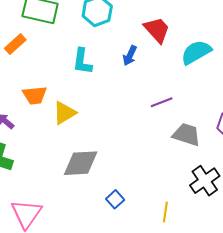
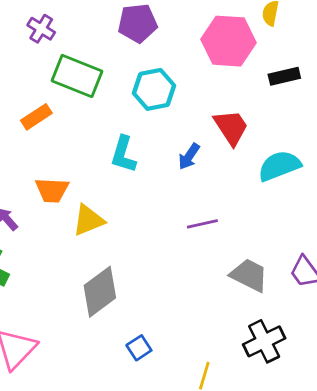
purple line: (162, 102) -> (202, 224), moved
gray diamond: (81, 163) -> (100, 292), turned -42

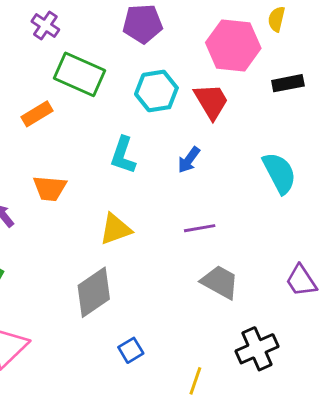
red trapezoid: (231, 127) -> (211, 101), moved
cyan semicircle: (279, 166) -> (279, 173), turned 81
yellow triangle: (88, 220) -> (115, 229), moved
gray trapezoid: (249, 275) -> (220, 282), moved

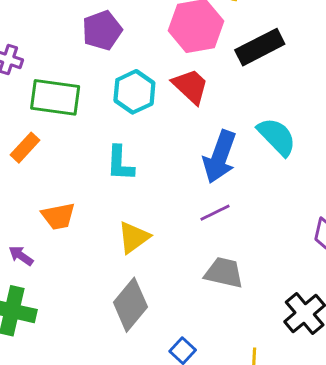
black rectangle: (288, 83) -> (260, 47), size x1.5
blue arrow: (189, 160) -> (220, 157), moved, size x1.8
gray trapezoid: (220, 282) -> (224, 273), moved

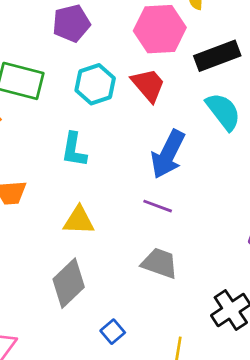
cyan semicircle: (277, 137) -> (223, 111), moved
purple line: (215, 213) -> (158, 206), turned 40
yellow triangle: (134, 237) -> (79, 220), turned 32

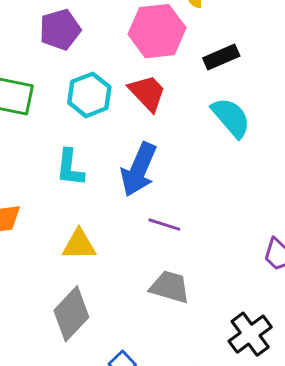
black rectangle: (217, 56) -> (221, 57), size x0.7
blue arrow: (168, 154) -> (139, 169), moved

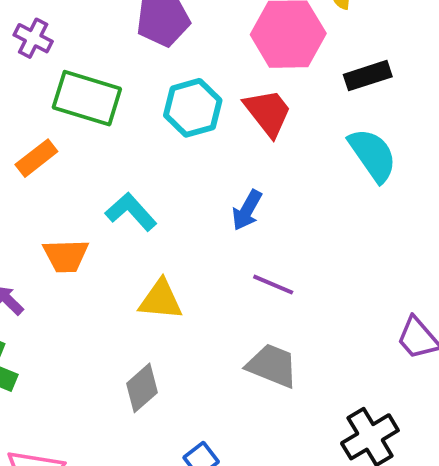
cyan L-shape: (70, 168) -> (131, 212), moved, turned 126
blue arrow: (139, 169) -> (247, 210), size x0.6
gray diamond: (71, 314) -> (142, 388), size x0.7

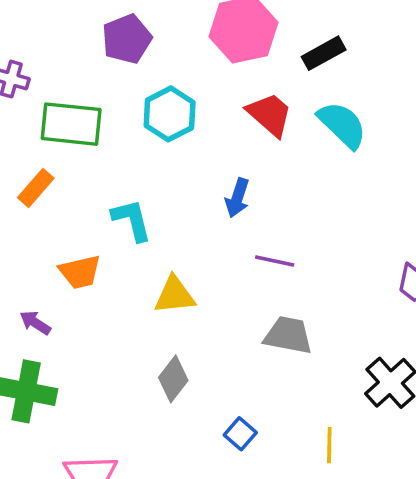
red trapezoid: (268, 112) -> (270, 114), moved
cyan L-shape: (131, 212) -> (132, 220), turned 39

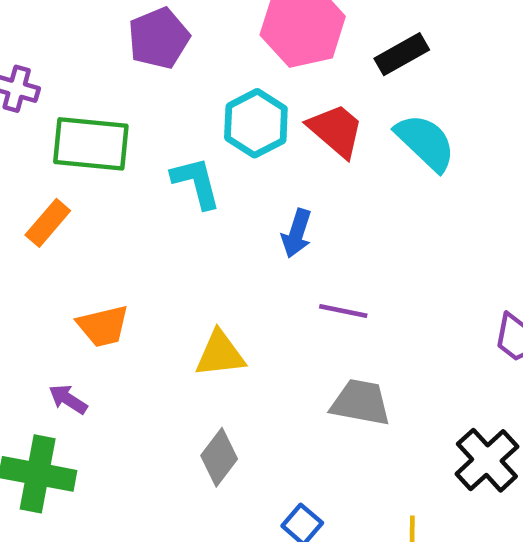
cyan hexagon: (170, 114) -> (256, 123), moved
cyan L-shape: (132, 220) -> (196, 183), moved
purple arrow: (35, 323) -> (68, 399), moved

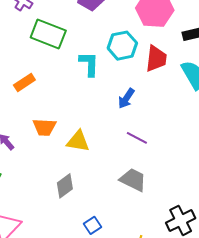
red trapezoid: (336, 130) -> (156, 59), turned 40
orange rectangle: (48, 223) -> (24, 83), moved
orange trapezoid: (103, 326) -> (44, 127), moved

